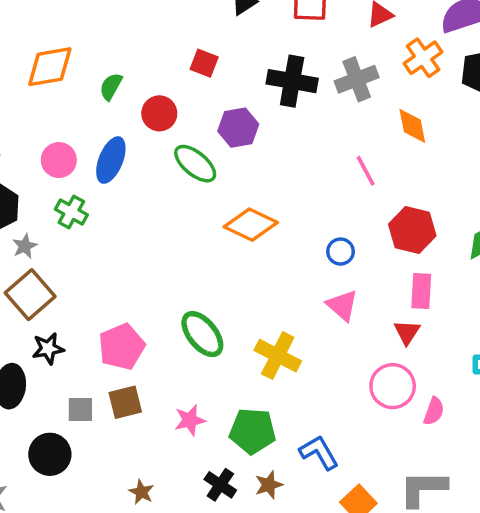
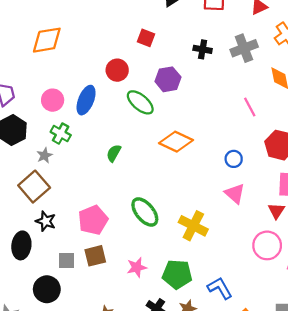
black cross: (292, 81) -> (203, 49), size x0.6
green semicircle: (111, 86) -> (114, 153), moved
gray star: (25, 246) -> (44, 155), moved
black star: (48, 348) -> (46, 221), turned 30

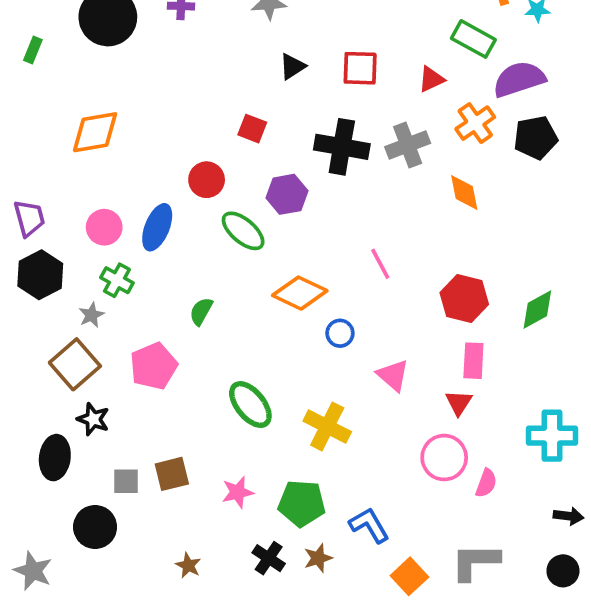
black cross: (203, 49) -> (342, 147), size x1.8
pink line: (250, 107) -> (380, 264), moved
blue circle: (234, 159) -> (340, 333), moved
pink pentagon: (93, 220) -> (154, 366), moved

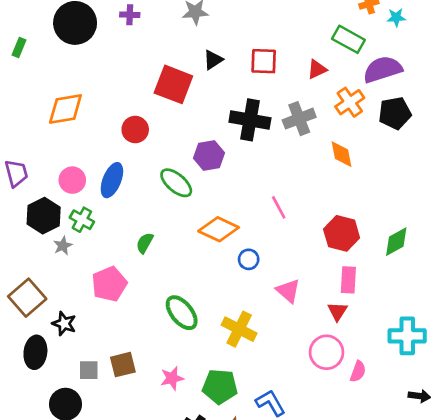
red square: (252, 129) -> (173, 84), moved, size x1.8
red circle: (207, 180) -> (135, 130), moved
black hexagon: (40, 275) -> (44, 216), moved
brown square: (75, 364) -> (27, 298), moved

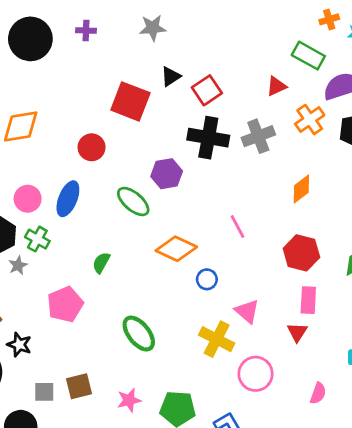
red square: (264, 61) -> (207, 90), moved, turned -36
orange diamond: (342, 154) -> (301, 189), moved, turned 64
yellow cross: (239, 329) -> (217, 339), moved
pink circle: (327, 352) -> (256, 374), moved

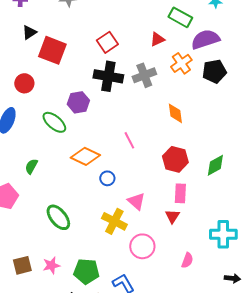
black triangle: (171, 76) -> (29, 32), moved
orange diamond: (301, 189) -> (175, 113), turned -60
brown square: (79, 386) -> (22, 265), moved

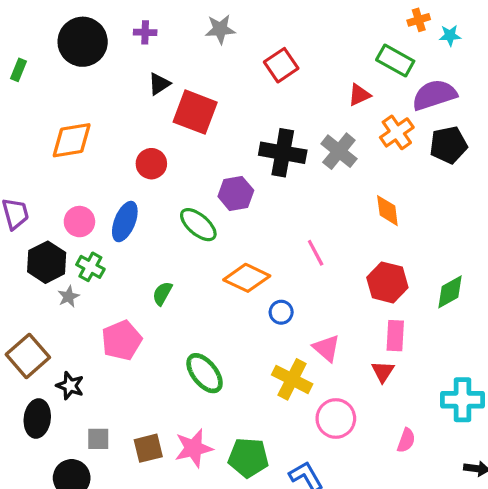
red square: (107, 42) -> (281, 65), moved
gray cross: (144, 75) -> (339, 151), turned -30
pink star: (51, 265) -> (194, 448), size x1.4

